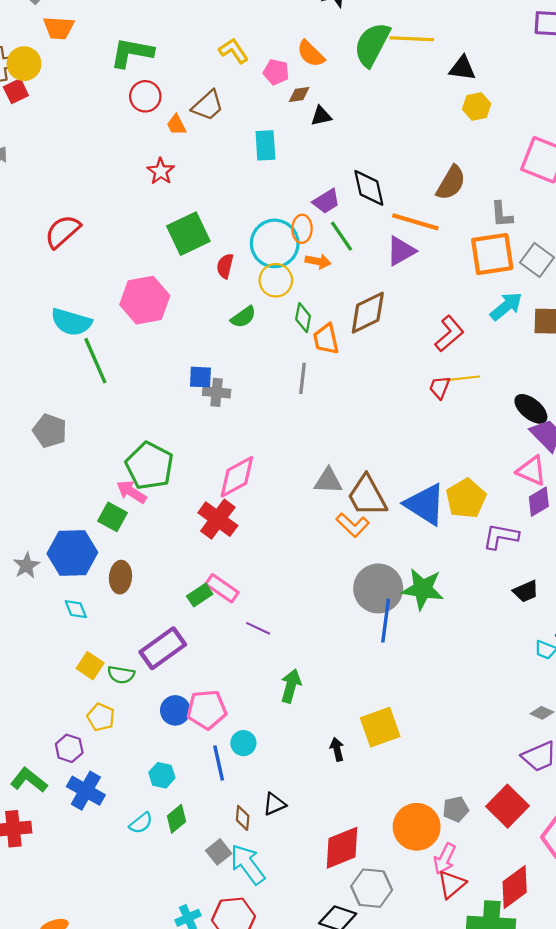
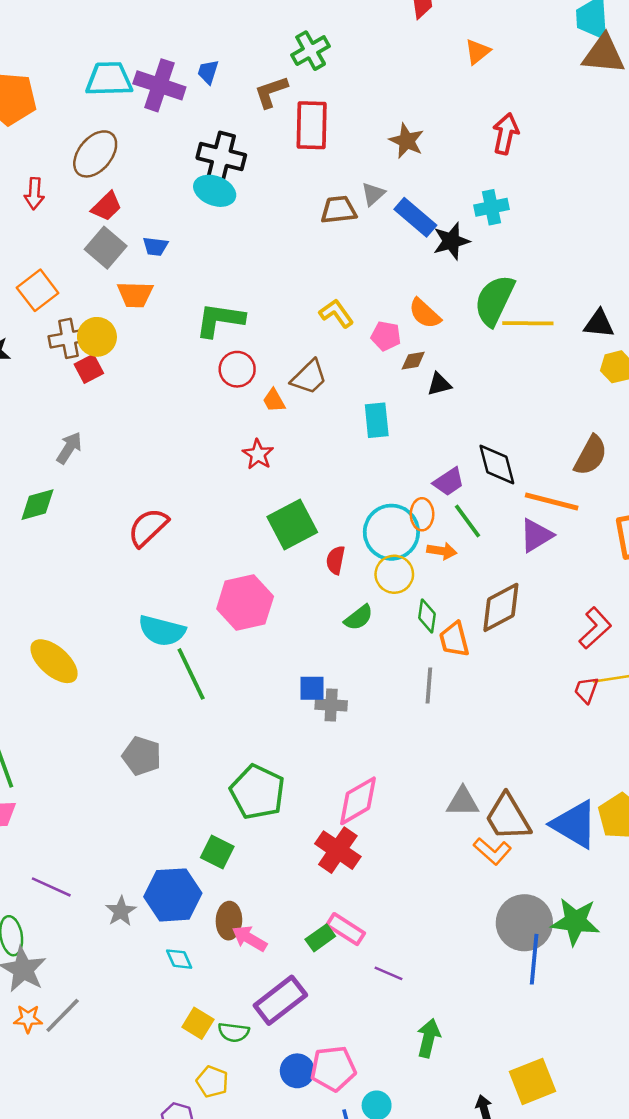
yellow line: (412, 39) -> (528, 323), moved
pink arrow: (132, 492) -> (249, 938), moved

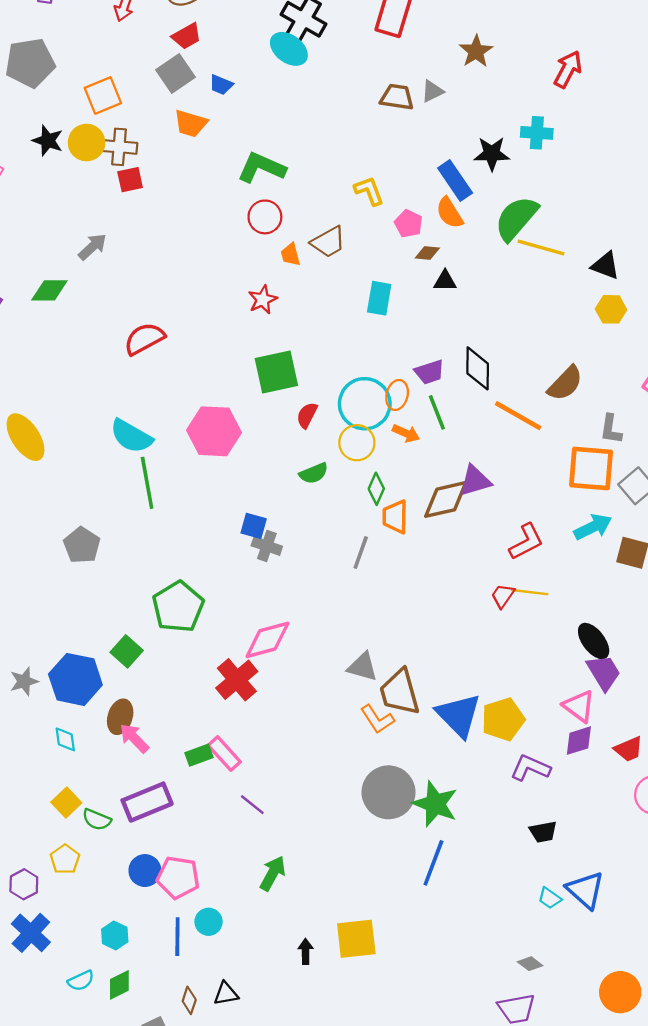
blue rectangle: (415, 217) -> (455, 181), moved
yellow circle: (97, 337) -> (87, 143), moved
purple triangle: (536, 535) -> (475, 481), moved
blue line: (534, 959) -> (433, 863), moved

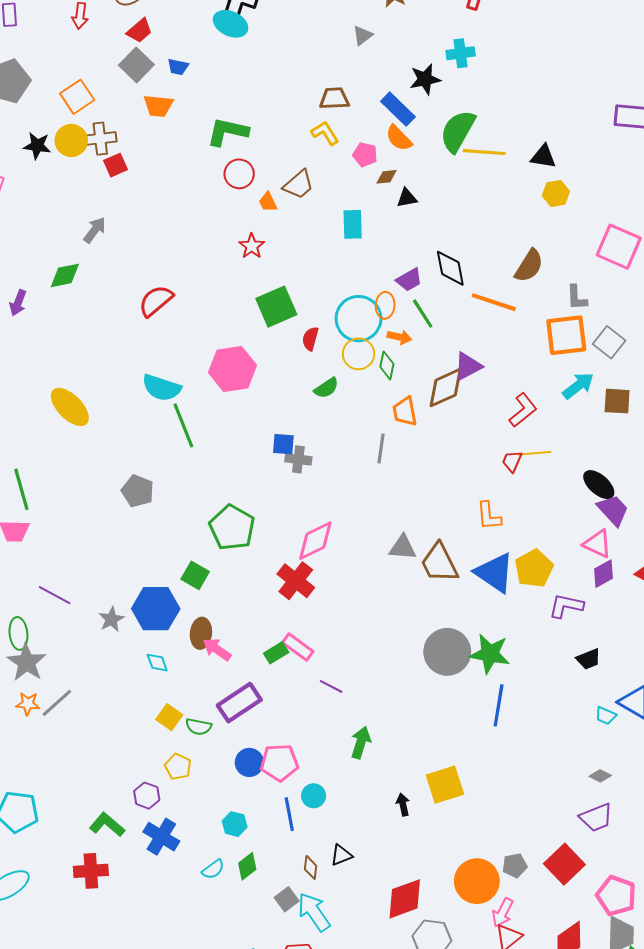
brown trapezoid: (397, 97) -> (334, 98), moved
green diamond: (376, 489) -> (387, 365), moved
orange L-shape: (377, 719) -> (489, 516), moved, turned 40

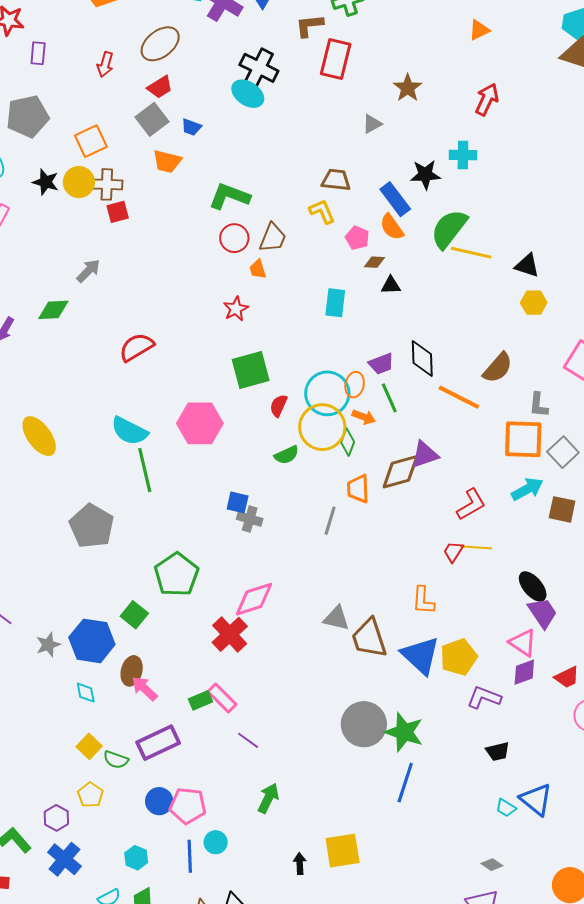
brown trapezoid: (299, 185) -> (273, 238), moved, turned -36
yellow circle: (359, 354) -> (322, 427), size x1.5
gray pentagon: (138, 491) -> (92, 526), size x1.4

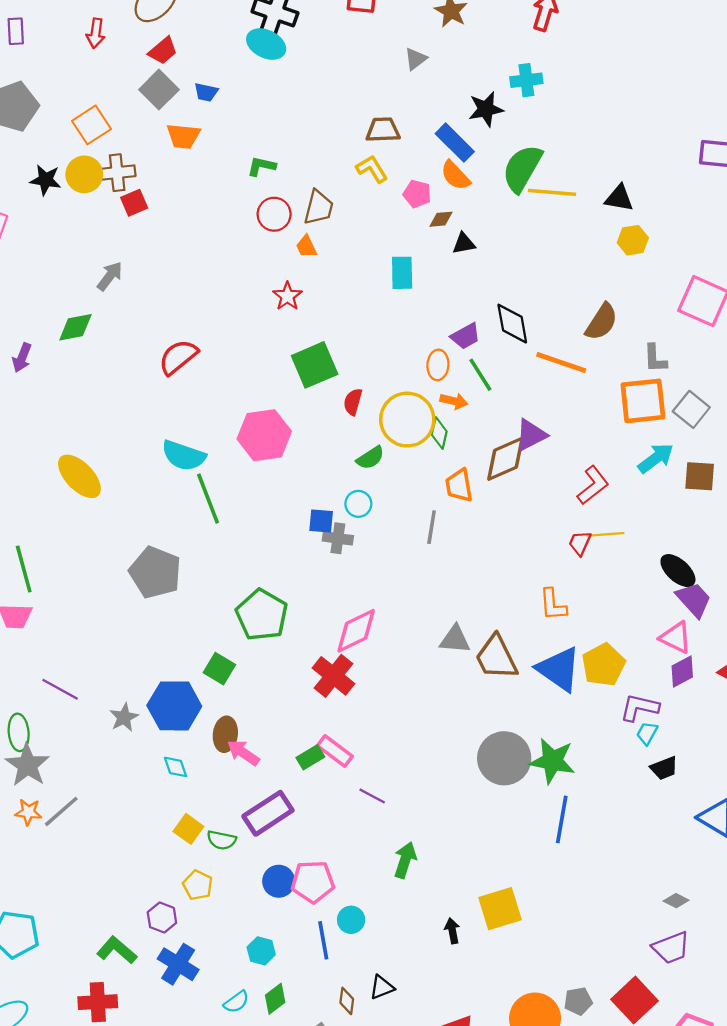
green L-shape: (229, 196) -> (261, 166), size x0.6
cyan circle: (327, 393) -> (358, 504), moved, size x0.5
cyan trapezoid: (506, 808) -> (647, 733), moved, turned 95

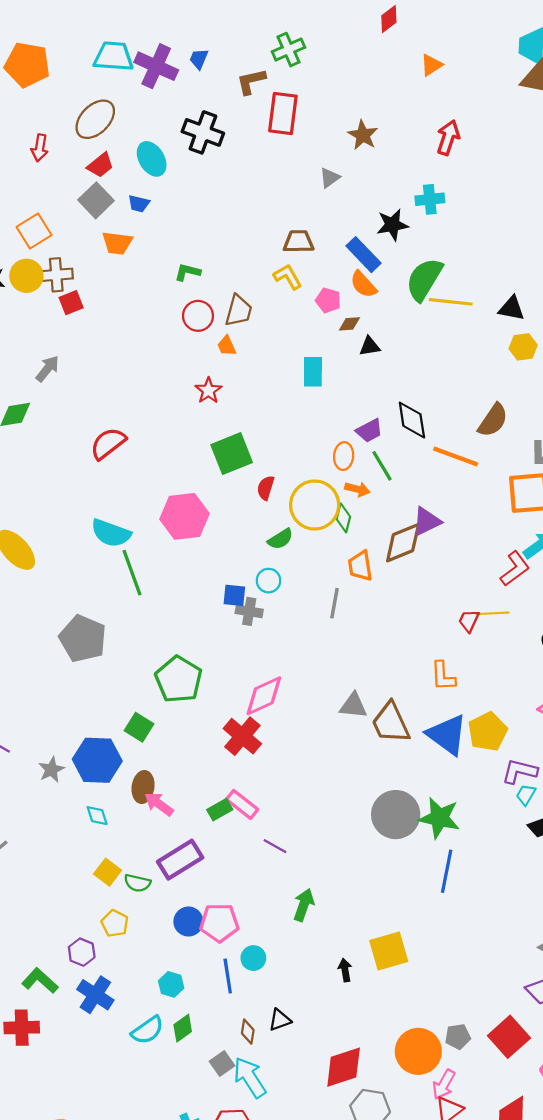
cyan ellipse: (266, 44) -> (152, 159), moved, turned 32
red L-shape: (593, 485) -> (515, 569), moved
cyan semicircle: (236, 1002) -> (148, 1030), size x1.4

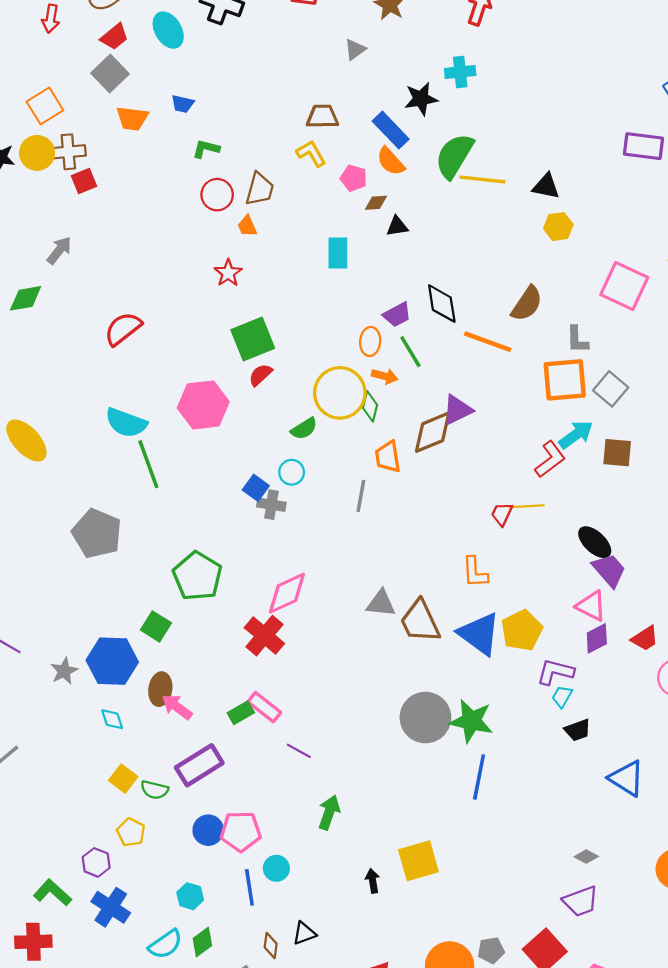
blue trapezoid: (139, 204) -> (183, 104), moved
red semicircle: (266, 488) -> (260, 375), moved, turned 30
blue square: (234, 595) -> (256, 488), turned 30

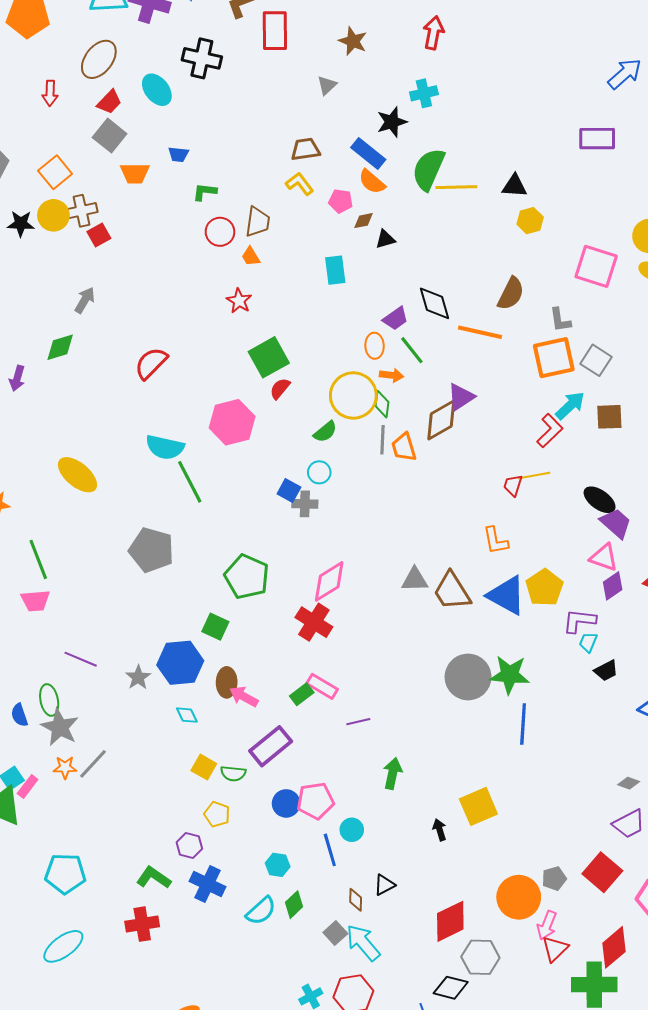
gray line: (361, 496) -> (382, 440), moved
purple line: (299, 751) -> (358, 722), turned -35

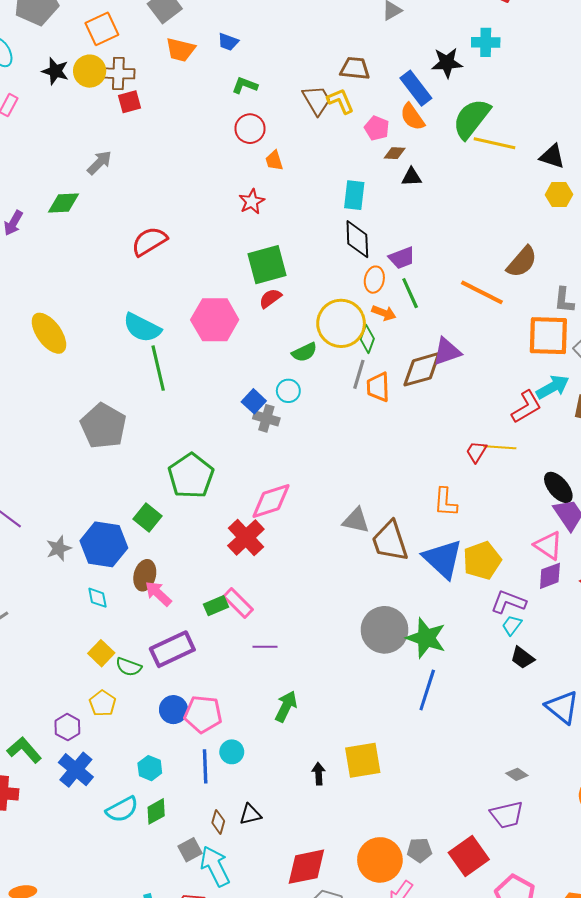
brown trapezoid: (258, 222) -> (317, 100), moved, turned -52
black diamond: (434, 303) -> (357, 239), moved
black trapezoid: (606, 671) -> (522, 658), turned 50

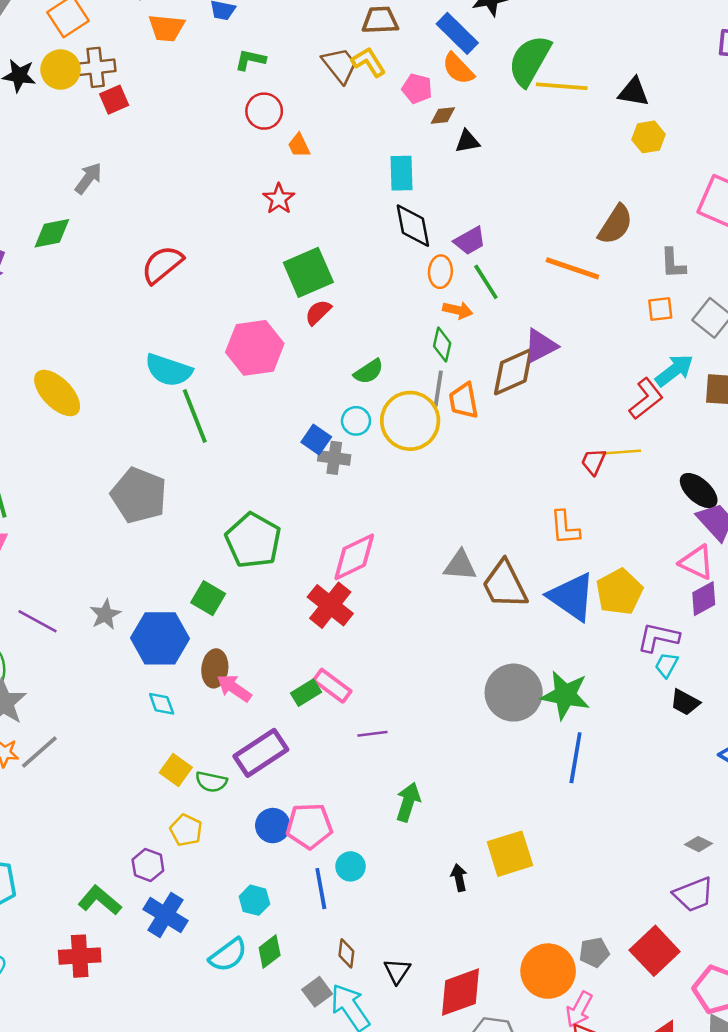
yellow circle: (341, 323) -> (410, 421), moved
orange square: (548, 336) -> (660, 309), size x0.5
gray star: (59, 548) -> (105, 614), moved
black triangle: (250, 814) -> (397, 971), moved, turned -35

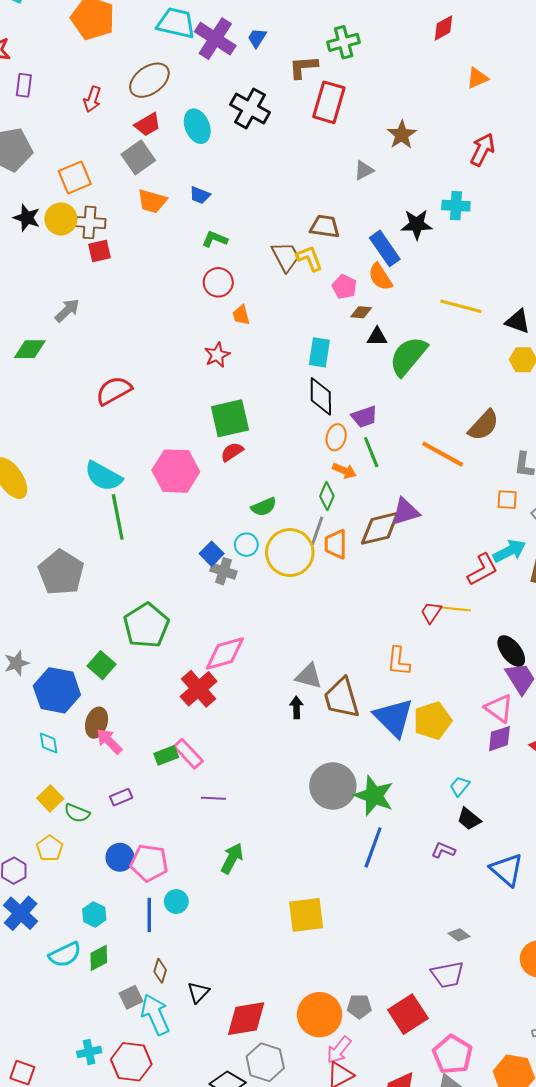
green semicircle: (530, 61) -> (408, 356), moved
purple L-shape: (658, 637) -> (443, 850), moved, size x0.7
purple rectangle: (261, 753) -> (121, 797), size x0.5
black arrow: (459, 878) -> (296, 707), moved

